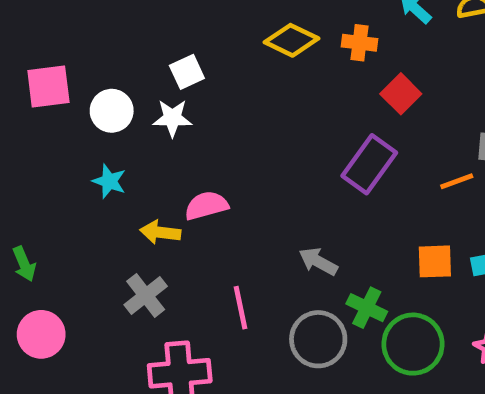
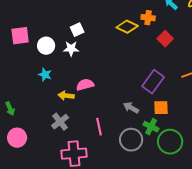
yellow diamond: (291, 40) -> (127, 27), moved
purple rectangle: (369, 164) -> (153, 82), moved
orange square: (435, 261) -> (161, 108), moved

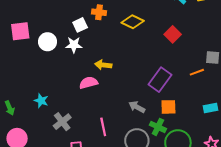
orange cross: (148, 18) -> (99, 12), moved
cyan star: (45, 75) -> (41, 101), moved
yellow arrow: (66, 96) -> (103, 65), moved

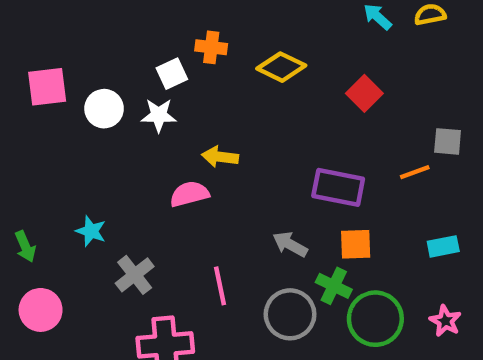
purple rectangle: (160, 80) -> (338, 187), turned 65

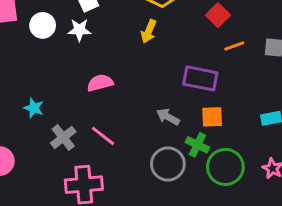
yellow arrow: (220, 157) -> (149, 31), moved, turned -75
orange line: (415, 172) -> (234, 46), moved
pink line: (220, 286) -> (103, 136), moved, turned -40

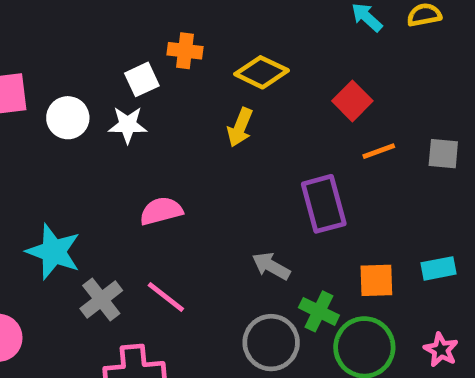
purple rectangle: (200, 78) -> (324, 204), turned 64
cyan star: (34, 108) -> (53, 252), size x1.6
orange square: (212, 117) -> (376, 280), moved

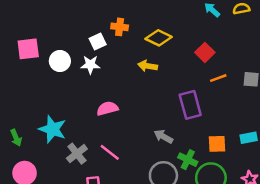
yellow arrow: (240, 127) -> (148, 66), turned 78

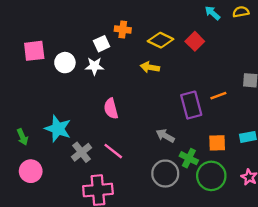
red square: (205, 52) -> (195, 41), moved
orange line: (218, 78) -> (218, 96), moved
pink semicircle: (107, 109) -> (111, 109), turned -90

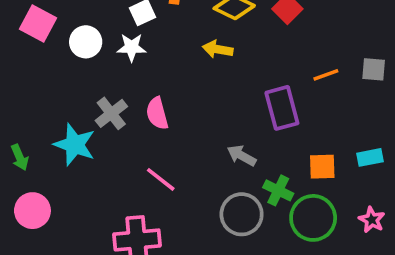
pink square: (34, 51) -> (38, 24), turned 35
orange line: (218, 96) -> (326, 75), moved
gray cross: (81, 152) -> (111, 113), moved

